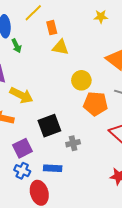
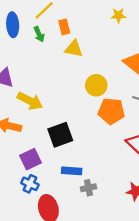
green arrow: (16, 46) -> (39, 34), moved
gray cross: (73, 143) -> (88, 188), moved
blue rectangle: (53, 168) -> (72, 171), moved

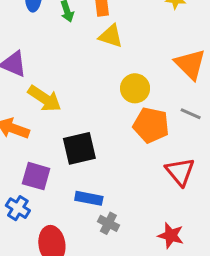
purple square: (31, 159) -> (36, 176), turned 35
blue cross: (30, 184) -> (18, 208), moved
gray cross: (88, 188) -> (108, 223), turned 32

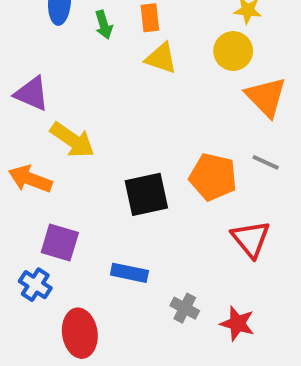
yellow circle: (135, 88) -> (233, 51), moved
black square: (79, 148) -> (146, 194), moved
gray cross: (108, 223) -> (185, 308), moved

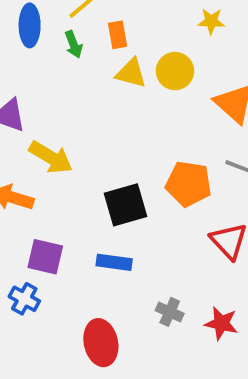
yellow circle: (233, 51) -> (175, 71), moved
blue rectangle: (129, 273) -> (114, 262), moved
red ellipse: (80, 333) -> (101, 343), moved

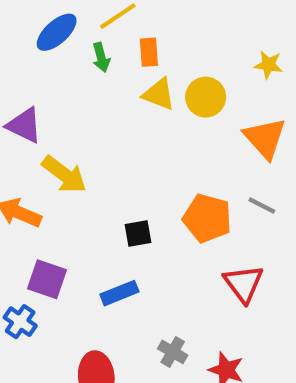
yellow star: (211, 21) -> (268, 65), moved
blue ellipse: (30, 25) -> (57, 32), turned 42
black square: (125, 205) -> (138, 234), size x0.6
blue rectangle: (114, 262) -> (119, 293), turned -36

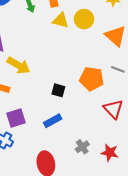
black square: (138, 234) -> (58, 90), turned 32
purple square: (47, 279) -> (16, 118), turned -30
gray cross: (173, 352) -> (82, 147), turned 32

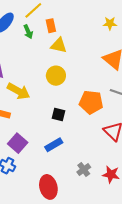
yellow circle: (84, 19) -> (56, 76), moved
purple square: (16, 118) -> (18, 143), turned -30

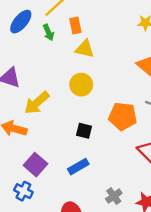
yellow arrow: (19, 91) -> (37, 103), turned 110

